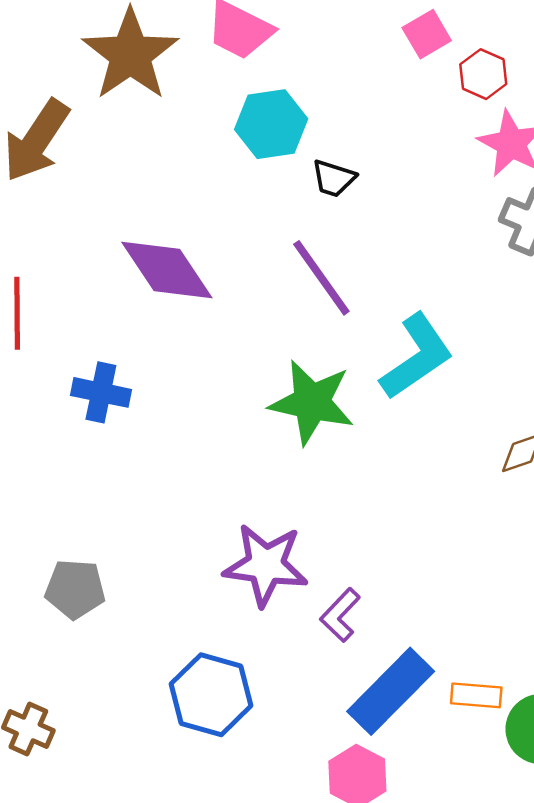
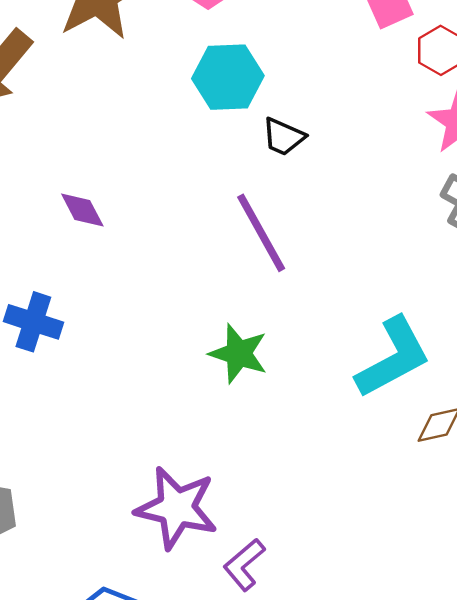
purple diamond: (167, 270) -> (82, 210), moved, size x0.5
cyan L-shape: (417, 357) -> (393, 357), moved
green star: (312, 402) -> (239, 354), size x0.7

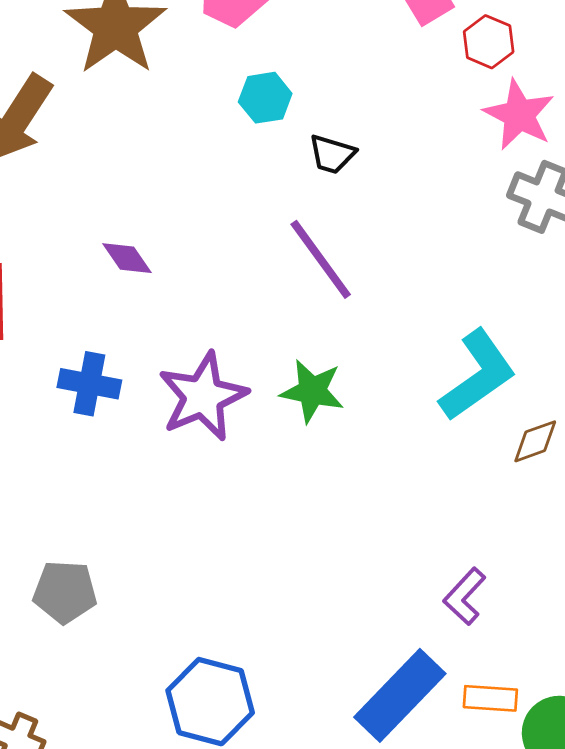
cyan hexagon: (228, 77) -> (265, 98), size x0.7
purple star: (177, 508) -> (203, 396), moved, turned -30
purple L-shape: (244, 565) -> (465, 596), moved

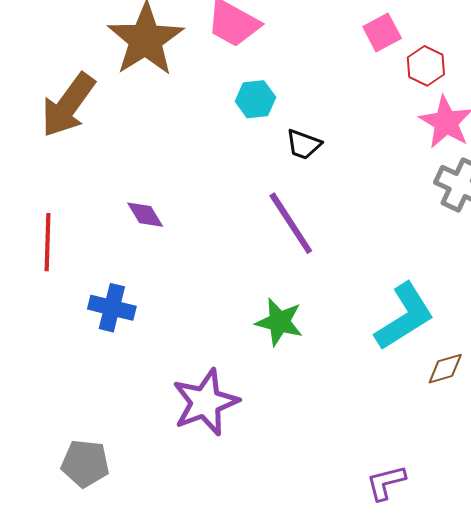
purple star: (203, 396) -> (205, 402), moved
purple L-shape: (465, 596) -> (386, 483), turned 30

